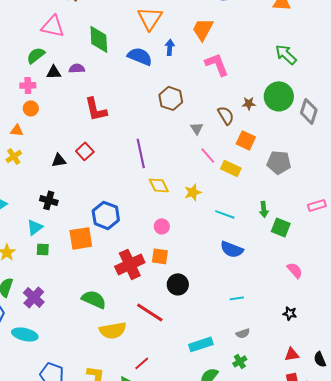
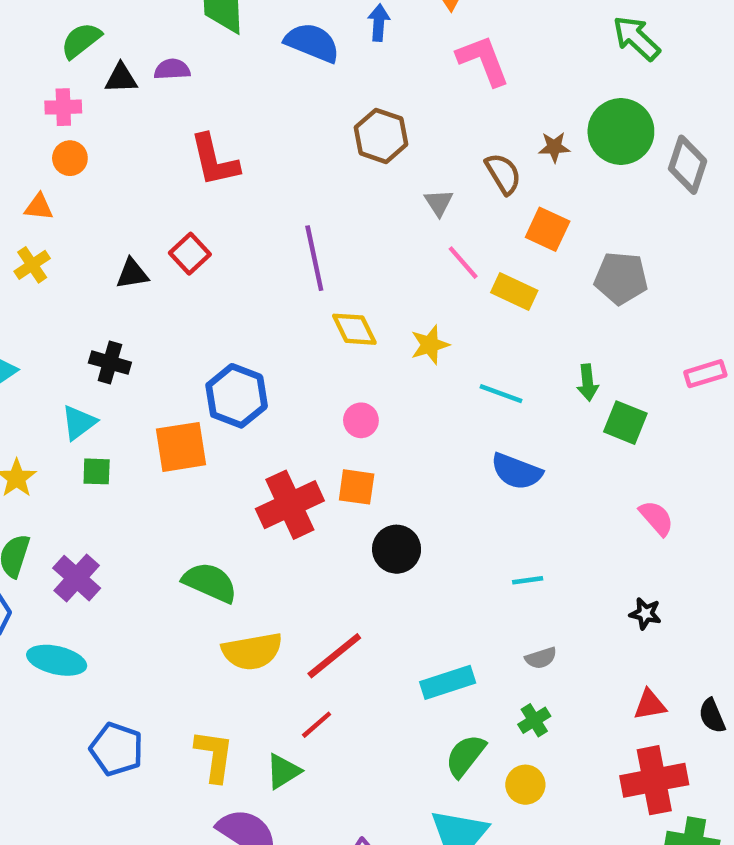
red line: (150, 312) -> (334, 656), moved, turned -72

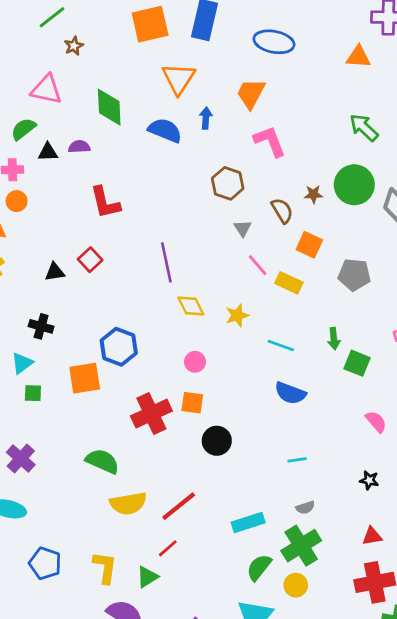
brown hexagon: (381, 136) -> (228, 183), moved
green cross: (534, 720) -> (301, 546), size x2.0

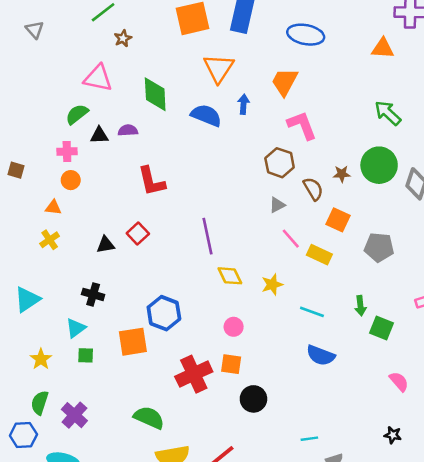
brown hexagon: (228, 183) -> (280, 163), moved
gray triangle: (243, 228) -> (277, 205), turned 35
cyan line: (297, 460) -> (309, 439), moved

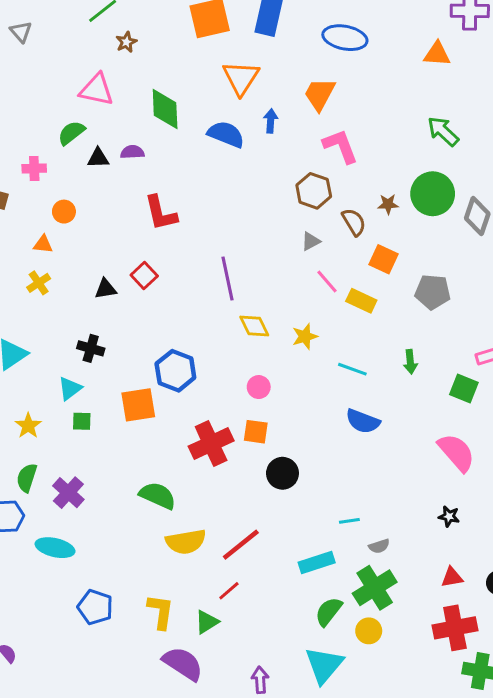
pink cross: (67, 151) -> (34, 168), moved
green square: (382, 328) -> (464, 389), moved
pink semicircle: (399, 382) -> (456, 452), size x1.6

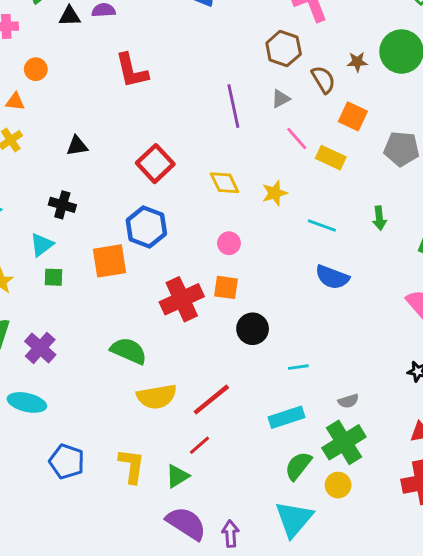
red square: (144, 276) -> (155, 164), moved, size x1.4
purple line: (227, 278) -> (233, 106), moved
cyan line: (349, 521) -> (298, 367), moved
purple semicircle: (183, 664) -> (186, 523), moved

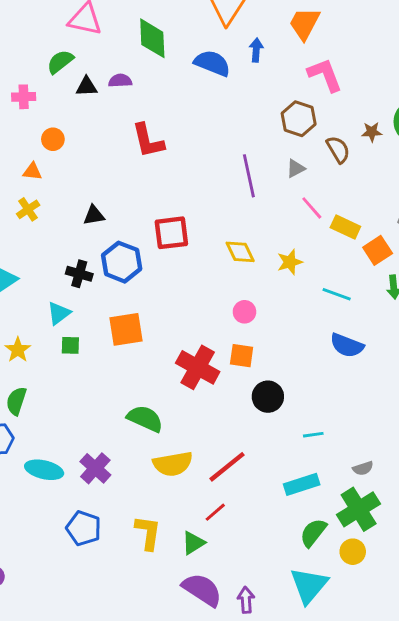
orange square: (353, 116) -> (378, 250), moved, turned 32
red square: (155, 164) -> (171, 233), turned 36
blue hexagon: (146, 227) -> (122, 262), moved
red cross: (182, 299) -> (198, 367), turned -36
purple cross: (40, 348) -> (95, 468), moved

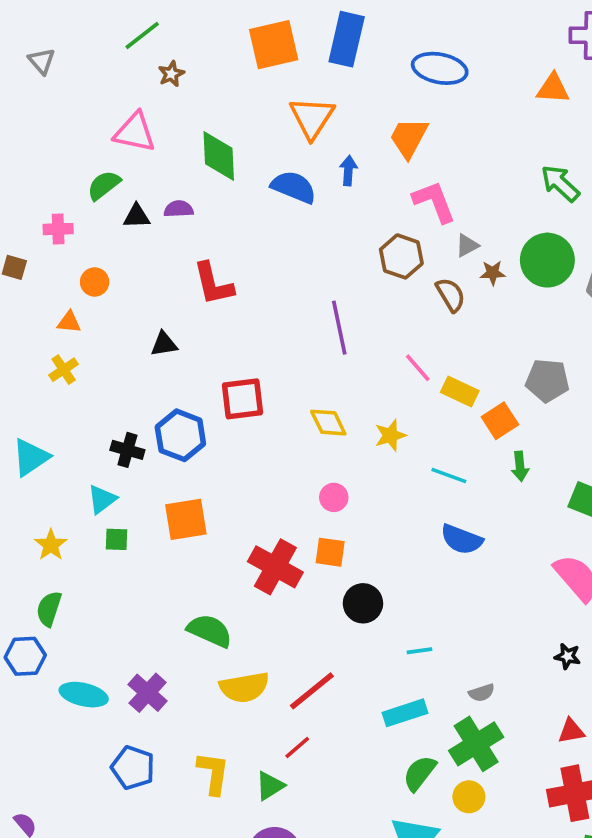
gray triangle: (296, 168) -> (467, 245), moved
black triangle: (94, 215) -> (164, 344), moved

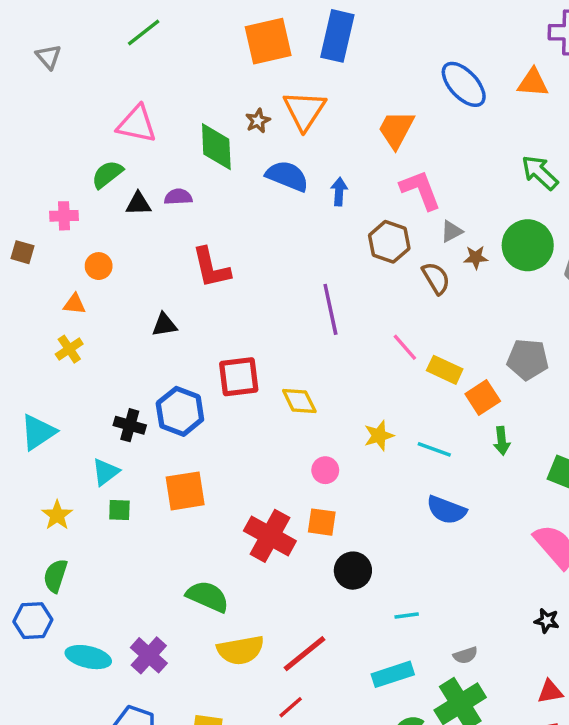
blue ellipse: (440, 68) -> (464, 84), moved, turned 36
brown star: (171, 74) -> (258, 121), moved
blue arrow: (348, 171) -> (339, 192), moved
yellow diamond: (328, 423) -> (299, 401), moved
yellow star: (390, 435) -> (379, 436), moved

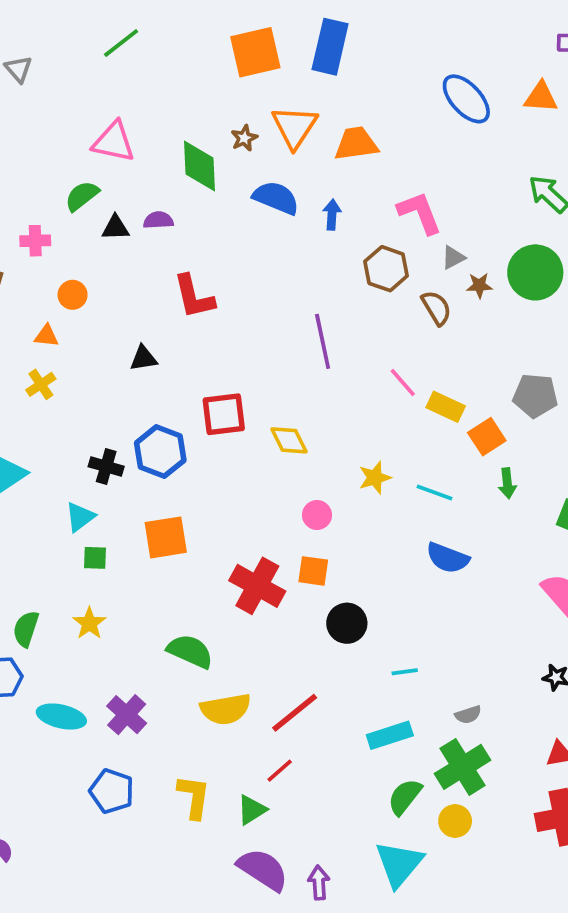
orange trapezoid: (396, 129) -> (356, 144), moved, turned 54
yellow star: (57, 515) -> (89, 623), moved

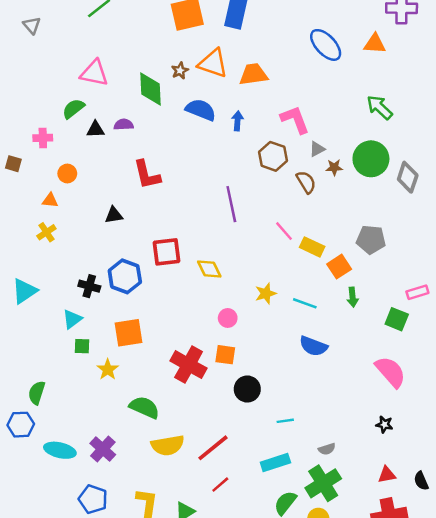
orange triangle: (295, 127) -> (213, 63), turned -44
yellow star: (89, 623) -> (108, 369), moved
red line: (280, 771) -> (220, 485), moved

